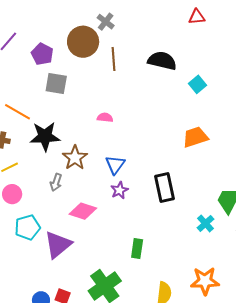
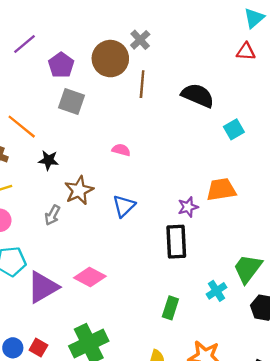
black star: (45, 136) -> (48, 160), size x0.6
purple star: (119, 190) -> (188, 207), moved
pink diamond: (83, 211) -> (90, 277), moved
green rectangle: (137, 248) -> (170, 308), moved

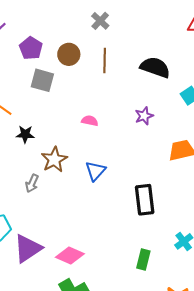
brown circle: (110, 59) -> (69, 54), moved, size x0.7
purple star: (188, 207) -> (144, 116), moved
pink diamond: (90, 277) -> (70, 256), moved

